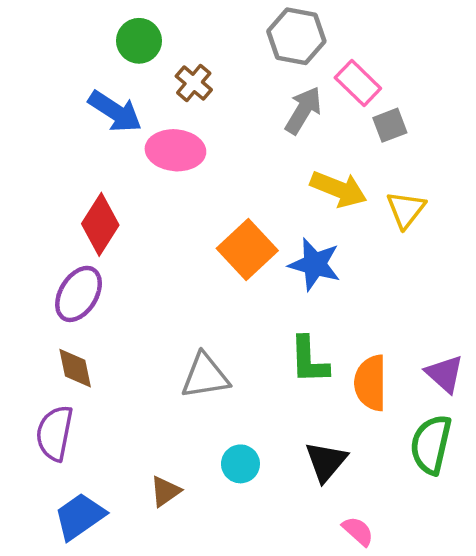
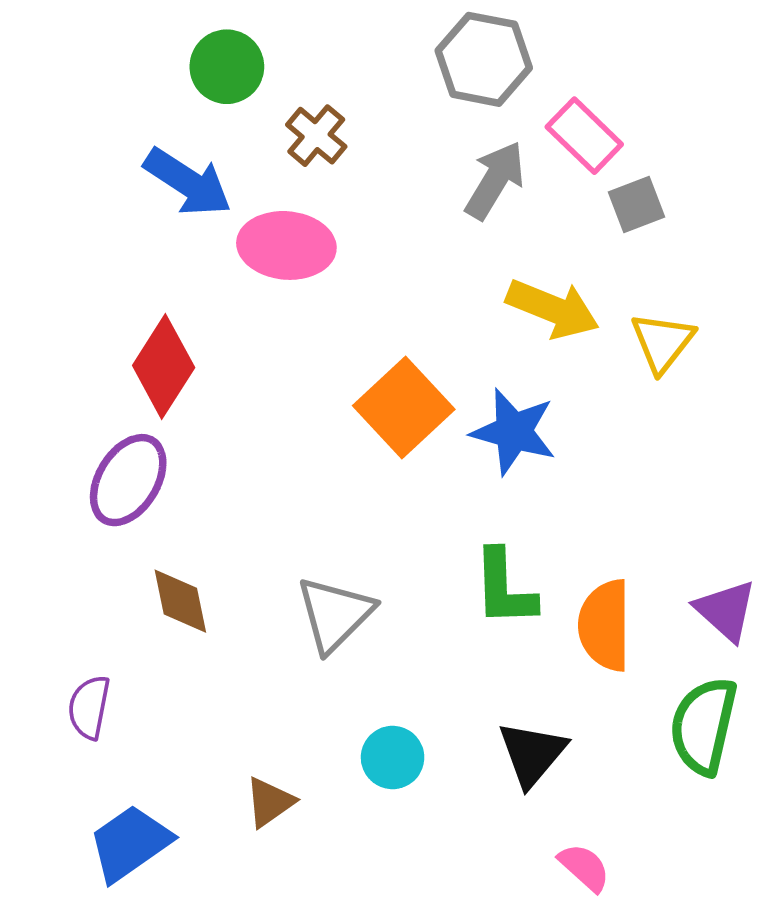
brown diamond: (75, 368) -> (180, 601), moved
gray triangle: (205, 376) -> (335, 614), turned -36
purple semicircle: (55, 433) -> (89, 707), size x0.7

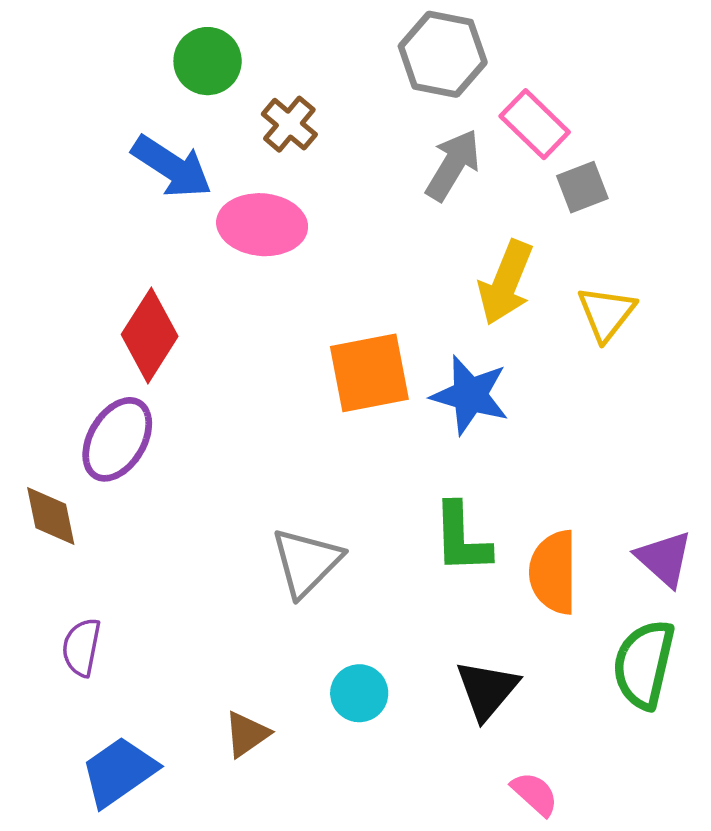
yellow arrow: (553, 309) -> (506, 283), turned 90
orange square: (404, 407) -> (369, 373), turned 32
brown diamond: (180, 601) -> (51, 516), moved

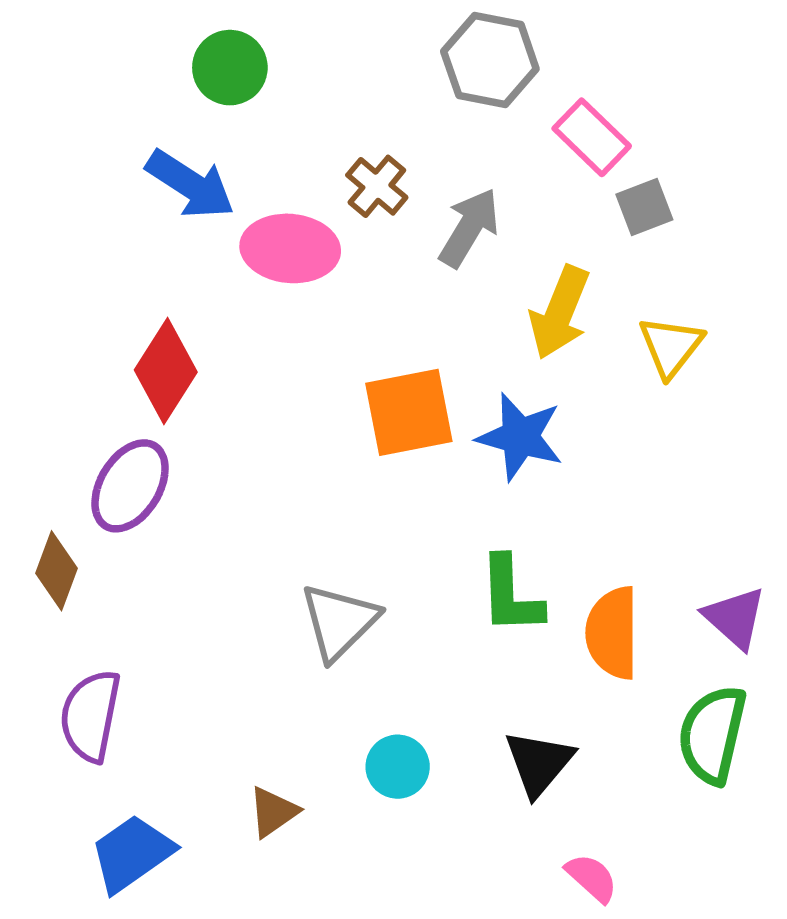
brown cross: (289, 124) -> (377, 186), moved
gray arrow: (453, 165) -> (469, 228), moved
brown diamond: (51, 516) -> (57, 571), turned 32
purple semicircle: (81, 647) -> (90, 716), size x1.4

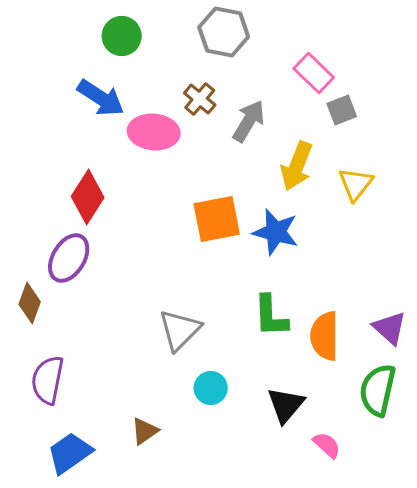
gray hexagon: (490, 60) -> (224, 32), moved
cyan circle: (398, 767) -> (211, 388), moved
pink semicircle: (592, 878) -> (327, 445), moved

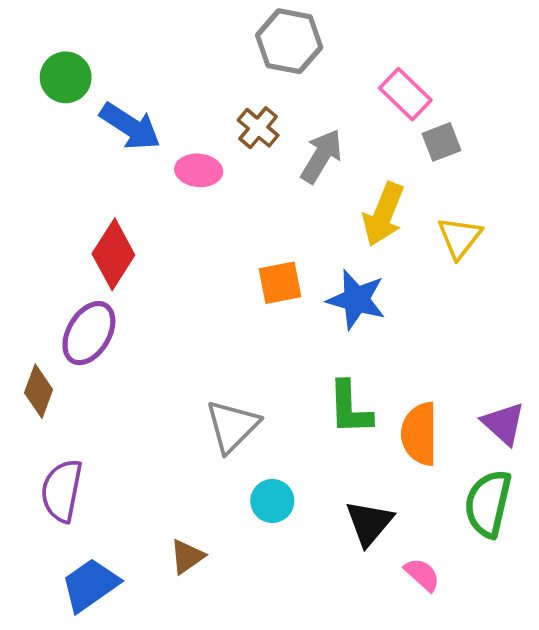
green circle: (122, 36) -> (66, 77), moved
pink ellipse: (154, 132) -> (199, 170), size x0.7
orange square: (217, 219) -> (280, 283), size x0.7

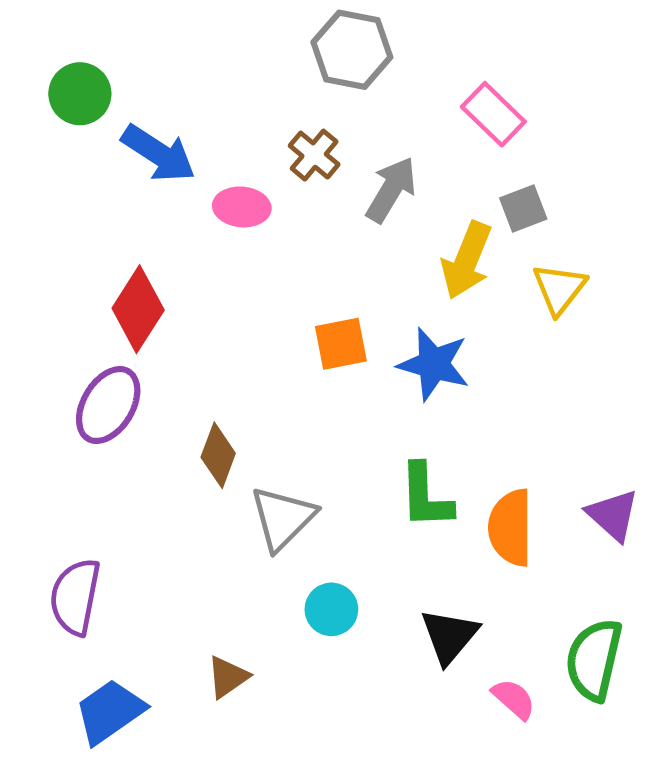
gray square: (441, 142) -> (523, 209), moved
brown diamond: (39, 391) -> (218, 455), moved
green semicircle: (488, 504) -> (594, 660), moved

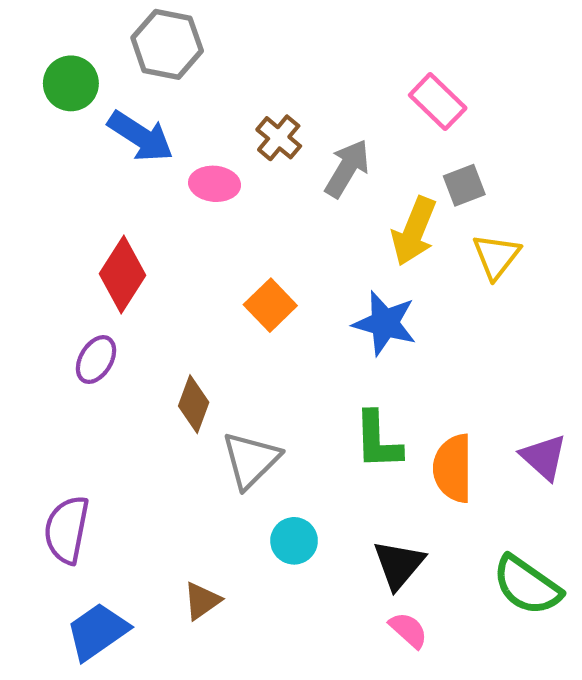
gray hexagon: (352, 50) -> (167, 44), moved
orange square: (341, 344) -> (270, 305), moved, turned -33
purple ellipse: (108, 405) -> (96, 360), size x0.7
green semicircle: (594, 660) -> (527, 585), turned -68
pink semicircle: (514, 699) -> (408, 630), moved

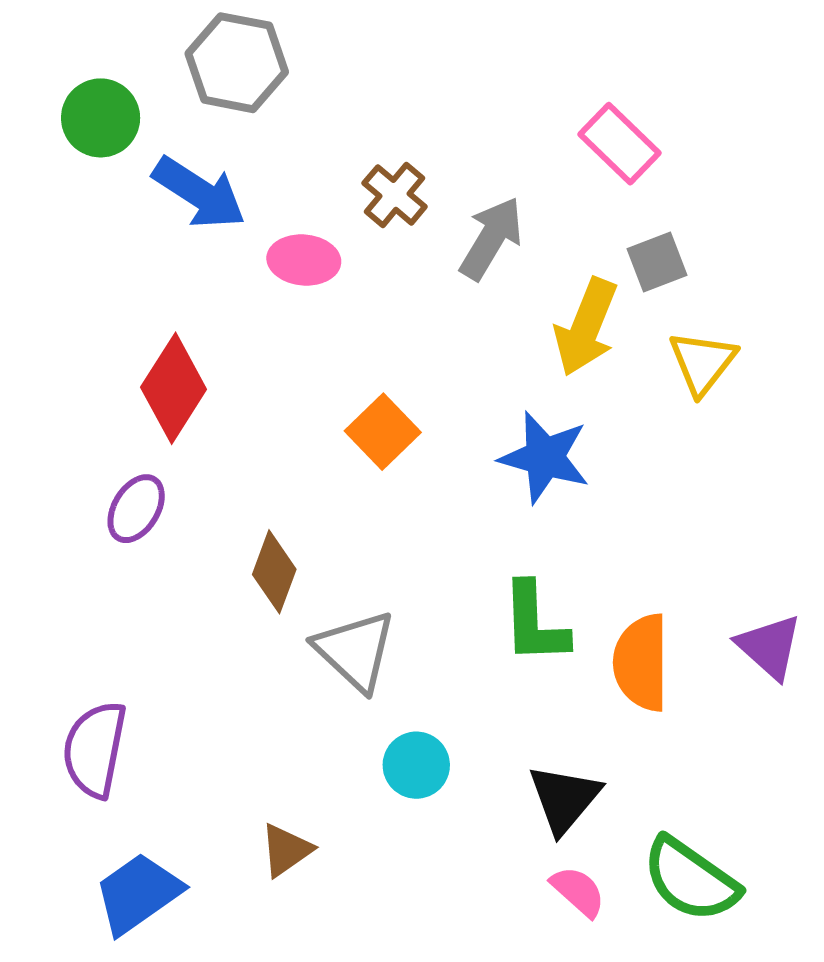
gray triangle: (251, 460) -> (355, 651), turned -32
green semicircle: (527, 585) -> (691, 880), moved

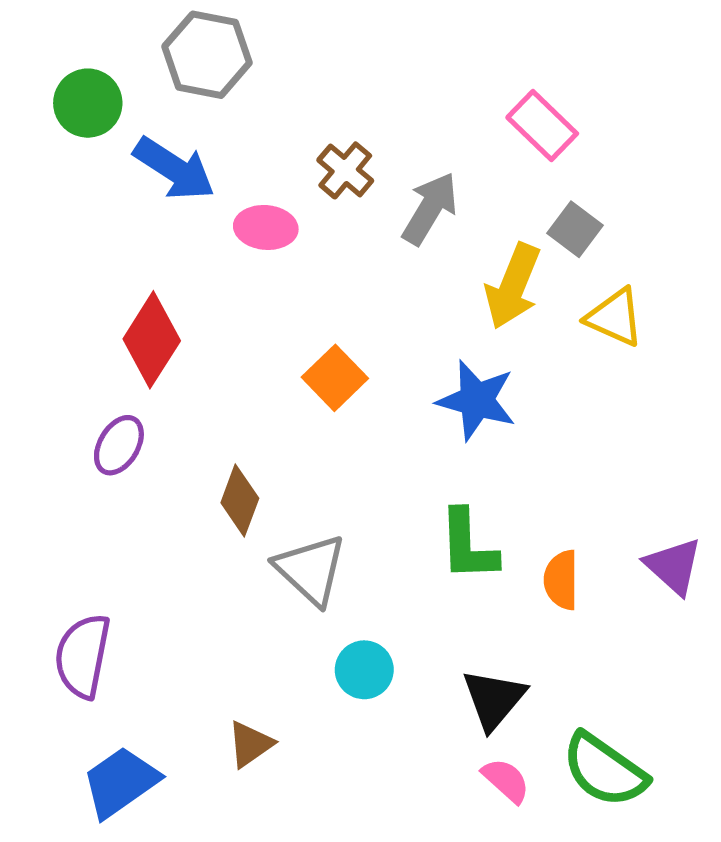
gray square: (657, 262) -> (575, 229), turned -32
yellow triangle: (702, 363) -> (615, 317), turned -44
orange semicircle: (641, 663) -> (561, 580), size x0.7

